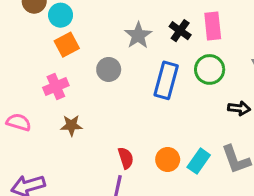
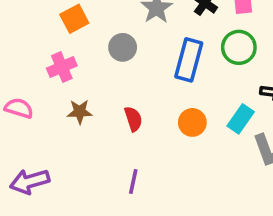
red semicircle: (126, 158) -> (133, 119), moved
orange circle: (168, 160) -> (192, 122), moved
cyan rectangle: (199, 161) -> (241, 119), moved

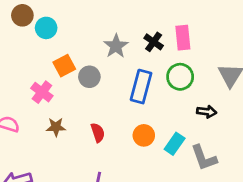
orange square: (74, 19) -> (64, 66), moved
pink cross: (62, 67) -> (42, 92), turned -30
cyan rectangle: (241, 119) -> (175, 144), moved

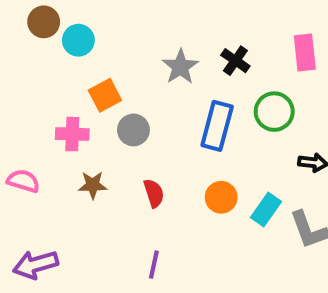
pink rectangle: (183, 38) -> (305, 52), moved
gray circle: (89, 77) -> (133, 130), moved
pink cross: (42, 92) -> (72, 134), turned -35

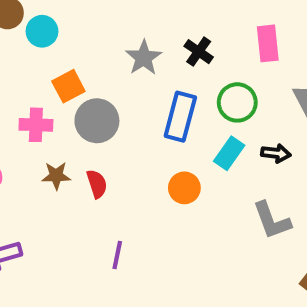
gray circle: (133, 130) -> (97, 121), size x1.4
red semicircle: (154, 193) -> (97, 184), moved
cyan rectangle: (266, 210) -> (229, 153), moved

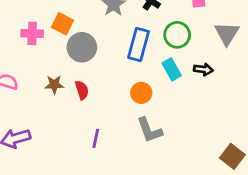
orange square: (68, 86) -> (63, 24), turned -35
pink cross: (36, 125) -> (32, 33), moved
cyan rectangle: (229, 153) -> (172, 69), turned -65
gray L-shape: (272, 220) -> (150, 130), moved

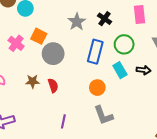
pink cross: (32, 33) -> (16, 43), turned 35

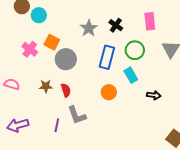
black arrow: (144, 70) -> (154, 95), moved
gray L-shape: (103, 115) -> (77, 115), moved
purple line: (63, 121) -> (57, 125), moved

